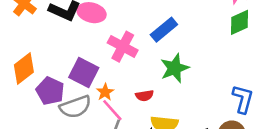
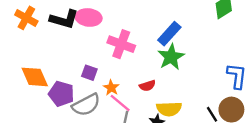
blue rectangle: (164, 30) -> (169, 34), moved
orange diamond: (24, 69) -> (35, 77), turned -68
purple square: (84, 72) -> (89, 73), size x0.6

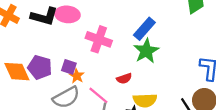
orange star: (111, 88) -> (77, 76), moved
purple pentagon: (61, 94) -> (40, 67), moved

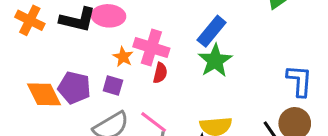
orange star: (77, 76) -> (123, 57), moved
red semicircle: (124, 78) -> (160, 73), moved, turned -56

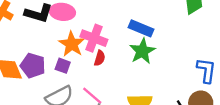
blue rectangle: (212, 31) -> (141, 28), turned 70
orange star: (123, 57) -> (72, 44), size x1.6

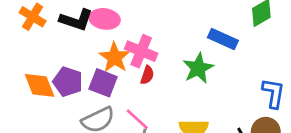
blue rectangle: (141, 28) -> (223, 39), moved
purple square: (63, 66) -> (103, 83), size x1.5

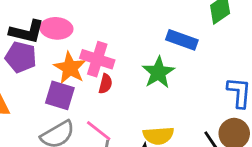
purple pentagon: (68, 82) -> (21, 57), moved

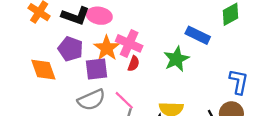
purple pentagon: (21, 57) -> (71, 49), moved
purple square: (60, 95) -> (97, 69), turned -30

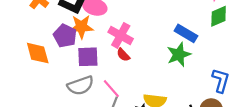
orange star: (107, 48) -> (81, 27), moved, turned 30
green star: (176, 59) -> (179, 55), moved
red semicircle: (134, 64) -> (123, 55), turned 112

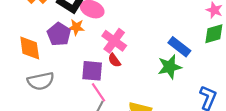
orange star: (81, 27) -> (76, 27), size x0.7
purple square: (88, 57) -> (92, 71), moved
gray semicircle: (80, 85) -> (41, 81), moved

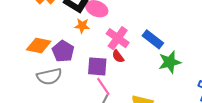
purple pentagon: (59, 34) -> (63, 51), moved
blue rectangle: (179, 47) -> (153, 39), moved
orange diamond: (30, 48) -> (39, 46), turned -70

